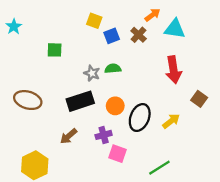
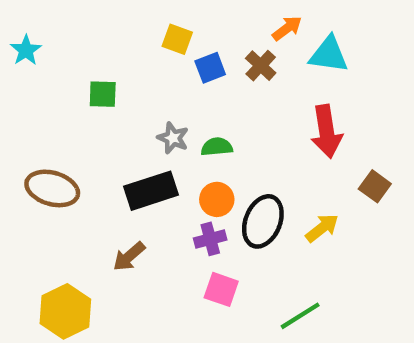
green semicircle: (113, 69) -> (217, 147), moved
purple cross: (104, 135) -> (210, 239), moved

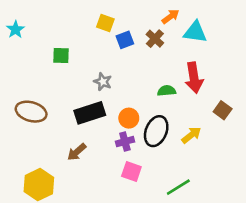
green semicircle: (217, 147) -> (167, 91), moved

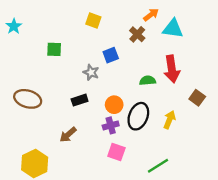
blue square: (125, 40) -> (111, 55), moved
black rectangle: (90, 113) -> (80, 100), size x0.6
yellow arrow: (191, 135) -> (169, 120), turned -30

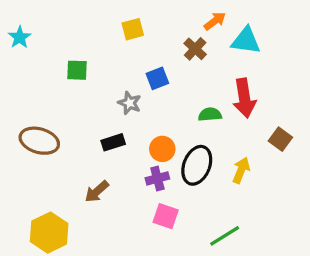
yellow square: (93, 21) -> (133, 29), turned -35

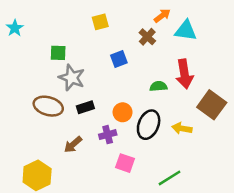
gray star: (130, 103) -> (72, 78), moved, size x1.5
brown square: (280, 139) -> (212, 105), size x1.6
brown ellipse: (39, 141) -> (48, 106), moved
yellow arrow: (241, 170) -> (182, 128), turned -102
purple cross: (157, 178) -> (108, 135), moved

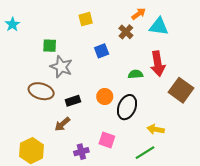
black rectangle: (85, 107) -> (73, 101), moved
yellow arrow: (182, 128) -> (156, 129), moved
purple cross: (108, 135) -> (81, 152), moved

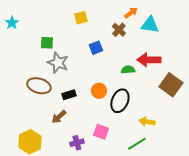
red arrow: (158, 64) -> (149, 60), turned 100

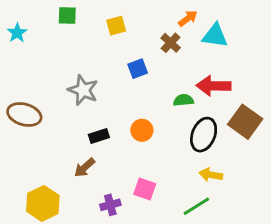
green square: (47, 43) -> (67, 16), moved
brown ellipse: (39, 86) -> (24, 114), moved
black ellipse: (120, 101) -> (204, 135), moved

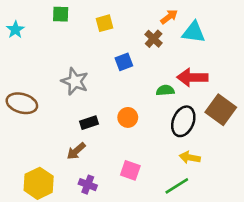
purple cross: (110, 205) -> (88, 185), moved, turned 36

